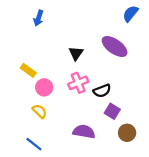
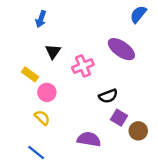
black triangle: (76, 53) -> (53, 52), moved
pink cross: (78, 83) -> (83, 66), moved
brown circle: (127, 133) -> (138, 131), moved

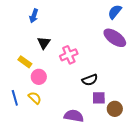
purple ellipse: (121, 49) -> (115, 38), moved
purple square: (119, 118) -> (99, 98), turned -32
blue line: (36, 152) -> (15, 98), moved, turned 35

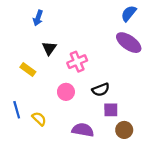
pink circle: (39, 77) -> (66, 92), moved
yellow semicircle: (35, 98) -> (39, 119), moved
brown circle: (115, 109) -> (124, 130), moved

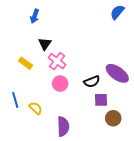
purple ellipse: (129, 43) -> (117, 73), moved
pink cross: (77, 62) -> (57, 61), moved, turned -30
purple semicircle: (83, 130) -> (63, 126), moved, turned 78

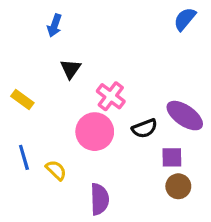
pink cross: (57, 61) -> (111, 96), moved
yellow rectangle: (25, 63) -> (22, 99), moved
pink circle: (60, 84) -> (95, 132), size x1.5
purple square: (101, 100) -> (172, 157), moved

